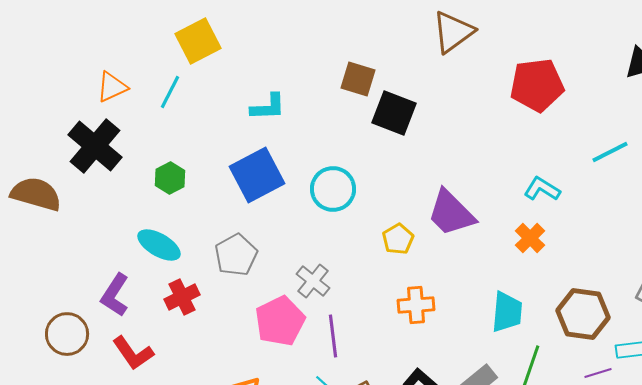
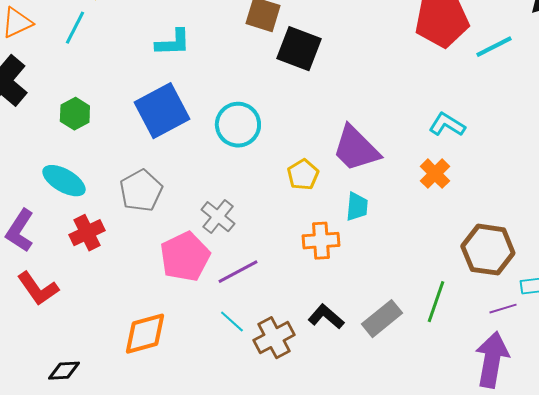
cyan line: (610, 152) -> (494, 47), moved
cyan trapezoid: (507, 312) -> (357, 207), moved, size x0.7
purple line: (333, 336) -> (238, 272), turned 69

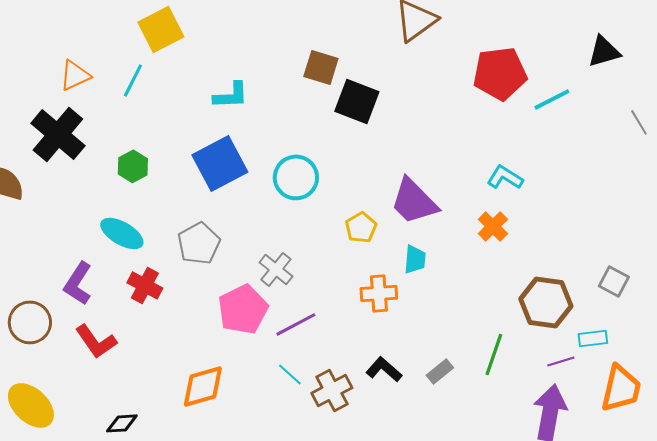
red cross: (87, 233) -> (145, 285), turned -36
gray rectangle: (382, 319) -> (440, 371), size x0.7

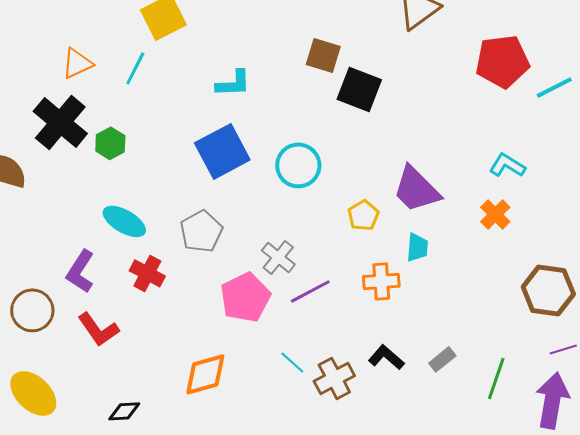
green hexagon: (133, 166) -> (110, 143), moved
purple line: (296, 324) -> (310, 291), moved
green line: (494, 354) -> (496, 378), moved

